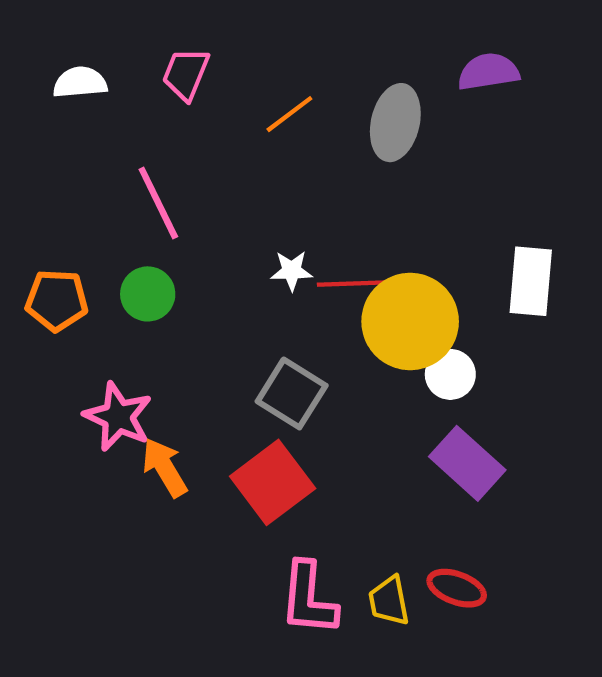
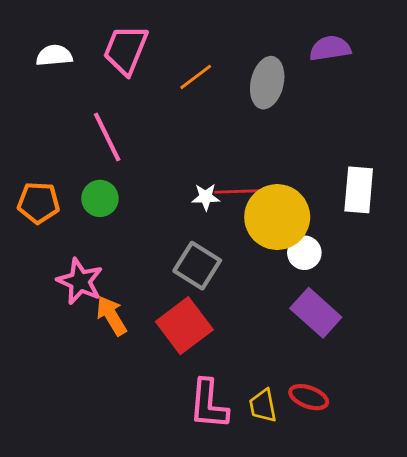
pink trapezoid: (186, 74) -> (126, 50), size x1.4
white star: (292, 271) -> (206, 197), moved

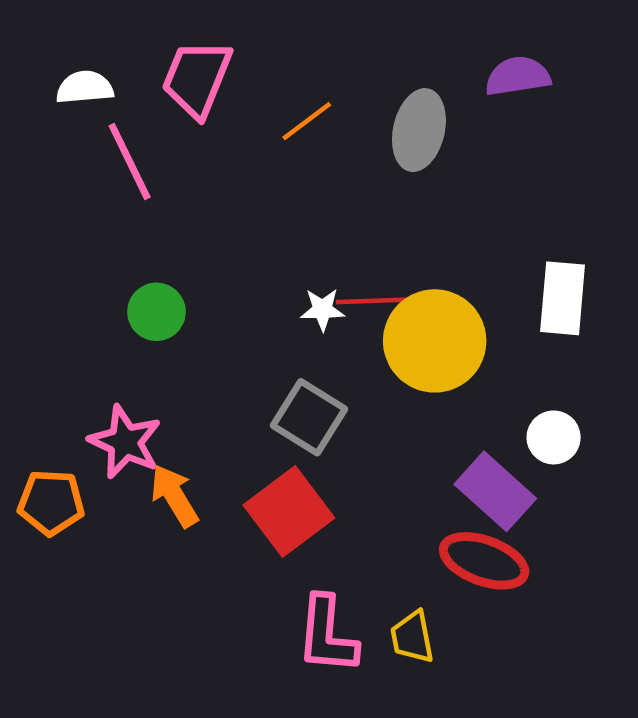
pink line: (107, 137) -> (130, 161), moved
orange pentagon: (39, 203) -> (51, 502), moved
white circle: (304, 253) -> (554, 437), moved
red ellipse: (309, 397) -> (484, 561), moved, size x1.4

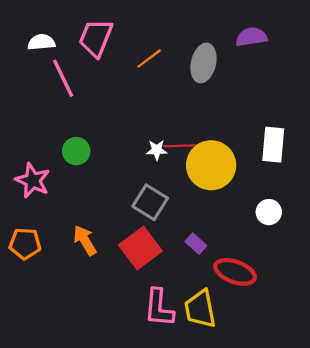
pink star: (125, 442) -> (33, 180), moved
purple rectangle: (495, 491) -> (196, 244), moved, size x0.6
yellow trapezoid: (412, 637) -> (200, 309), size x1.5

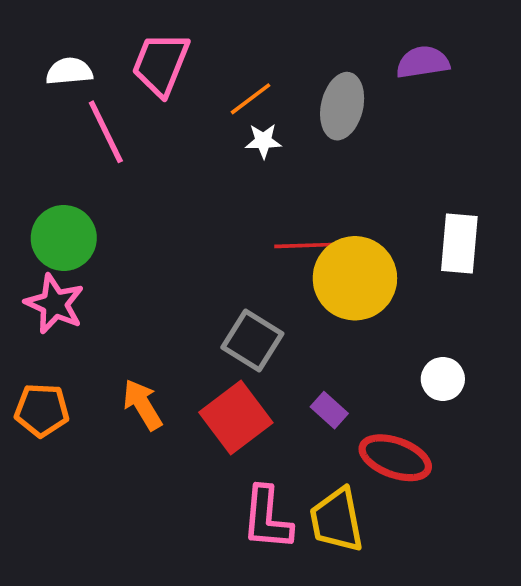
white star: (157, 150) -> (263, 141), moved
green circle: (76, 151) -> (64, 238), moved, size x1.4
white circle: (269, 212) -> (443, 379), moved

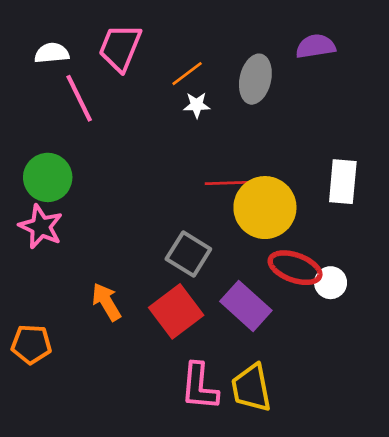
orange pentagon: (42, 410) -> (31, 344), moved
purple rectangle: (329, 410) -> (246, 306), size x1.8
red ellipse: (395, 458) -> (295, 268), moved

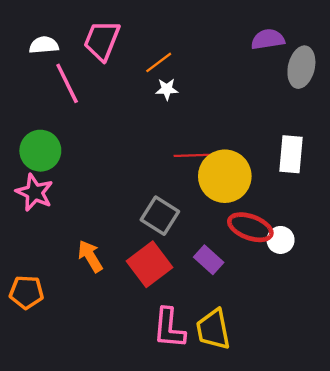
gray ellipse: (255, 79) -> (301, 67), moved
purple rectangle: (246, 306) -> (209, 260), size x0.7

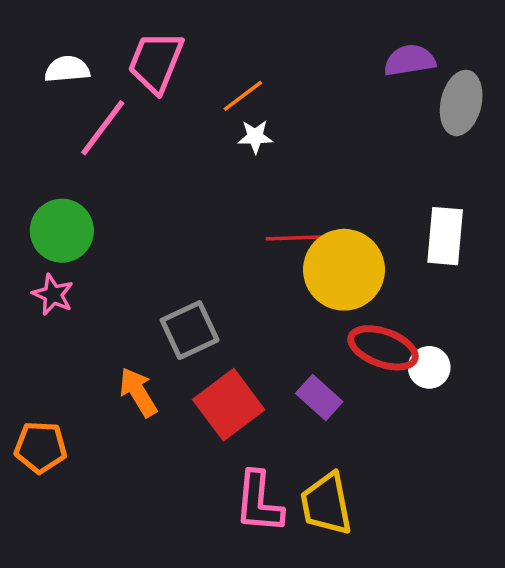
pink line: (67, 83) -> (103, 128), turned 63
pink star: (35, 192) -> (53, 295), size x0.7
gray square: (160, 216) -> (190, 330), moved, turned 33

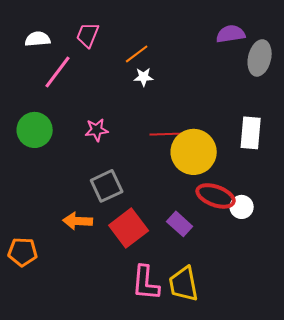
pink trapezoid: (156, 62) -> (88, 35), size x0.7
pink star: (53, 295) -> (97, 130), moved, turned -30
orange arrow: (138, 392) -> (78, 221), turned -56

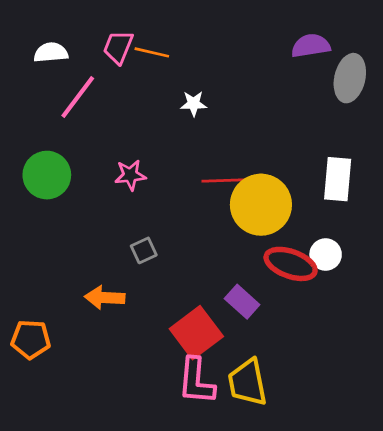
orange line: (137, 54) -> (152, 52), moved, turned 50
gray square: (107, 186) -> (144, 250), size x0.6
white circle: (242, 207) -> (326, 255), moved
red square: (129, 228) -> (196, 333), moved

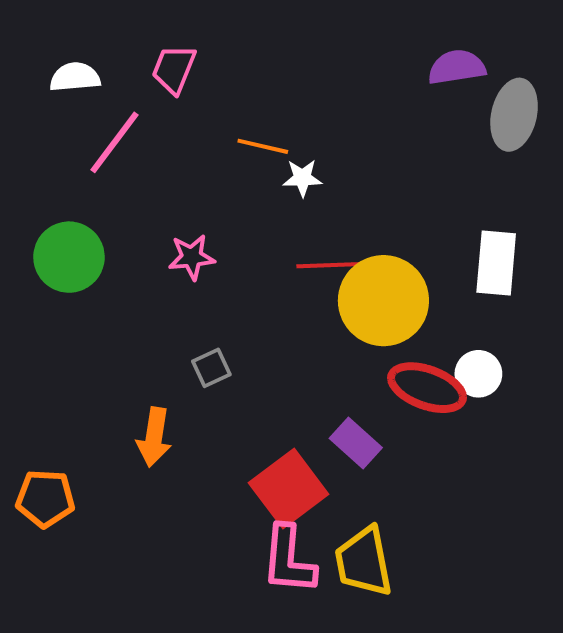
orange line: (152, 52) -> (263, 146), moved
white star: (194, 104) -> (302, 178), moved
orange arrow: (105, 298) -> (154, 437), turned -84

